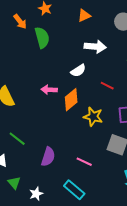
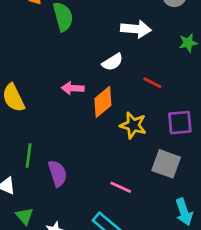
green line: (17, 139) -> (29, 156), turned 60
purple semicircle: (48, 157) -> (58, 173), moved, turned -36

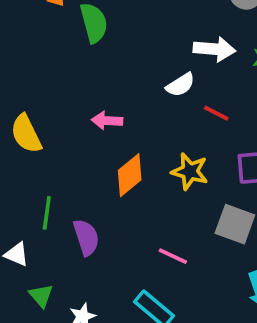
white arrow: (136, 29) -> (214, 49), moved
white semicircle: (113, 62) -> (180, 85), moved
orange diamond: (103, 102) -> (130, 175), moved

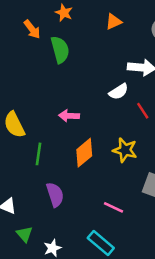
red line: (216, 113) -> (143, 111), turned 30
green line: (47, 213) -> (38, 154), moved

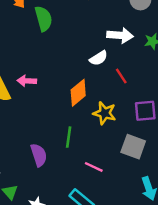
pink arrow: (69, 116) -> (27, 81), moved
orange diamond: (84, 153) -> (78, 93), moved
green line: (38, 154) -> (69, 137), moved

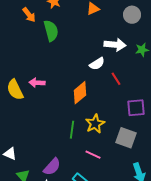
yellow star: (105, 113) -> (95, 124), moved, turned 30
purple semicircle: (39, 155) -> (52, 167), moved, turned 60

